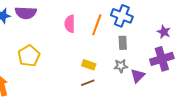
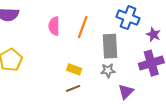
blue cross: (122, 16) -> (128, 18), moved
gray rectangle: (123, 43) -> (110, 46), size x1.6
purple triangle: (138, 76) -> (126, 92), moved

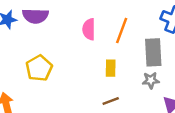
yellow rectangle: (74, 69) -> (111, 68), moved, turned 72

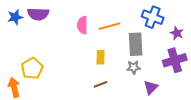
orange line: (122, 30) -> (109, 26), turned 55
yellow pentagon: (39, 68) -> (32, 68), moved

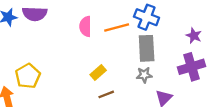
blue cross: (153, 17) -> (147, 17), moved
yellow rectangle: (100, 57) -> (98, 73), moved, turned 48

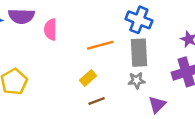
pink semicircle: (85, 26) -> (50, 30), moved
orange line: (117, 28) -> (100, 45), moved

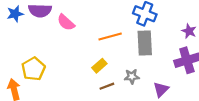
pink semicircle: (50, 30) -> (66, 22), turned -48
gray star: (137, 80) -> (132, 76), moved

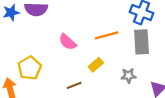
pink semicircle: (66, 22) -> (68, 42), moved
brown line: (107, 86) -> (74, 85), moved

